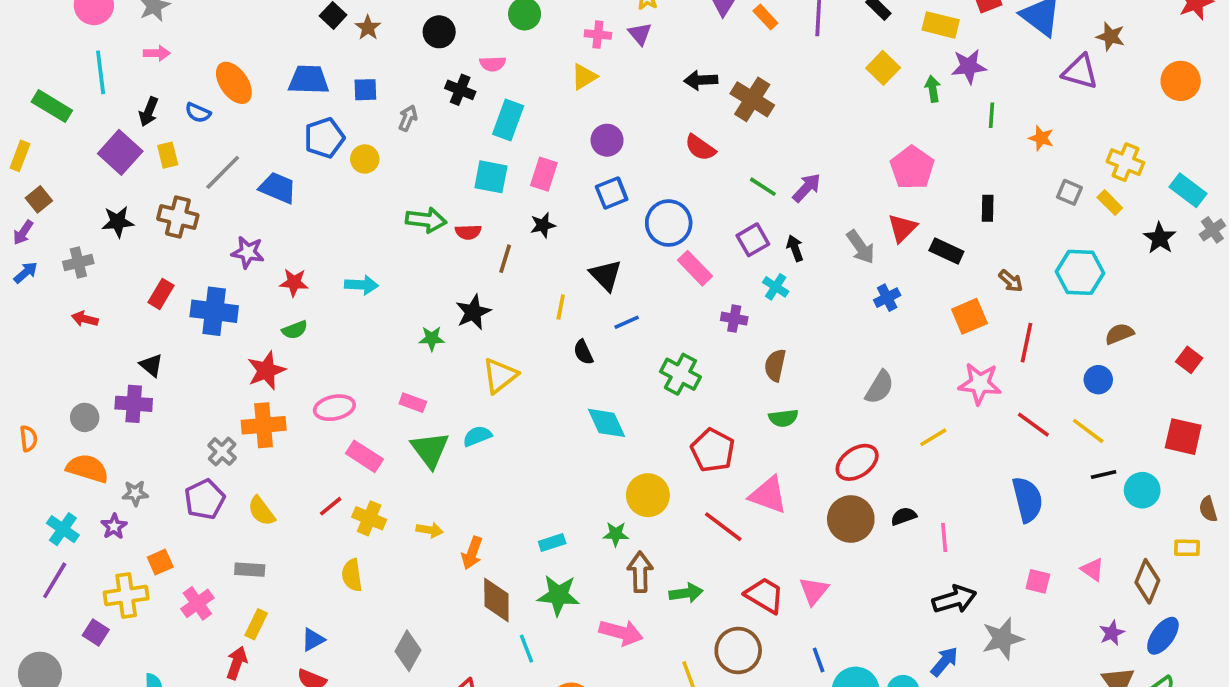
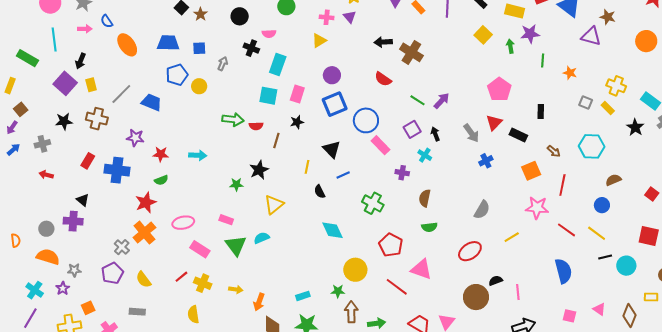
blue semicircle: (198, 113) -> (107, 21), moved, turned 32
blue square: (612, 193) -> (335, 104), size x1.4
orange cross: (264, 425) -> (144, 233), turned -35
brown circle: (851, 519) -> (476, 297), moved

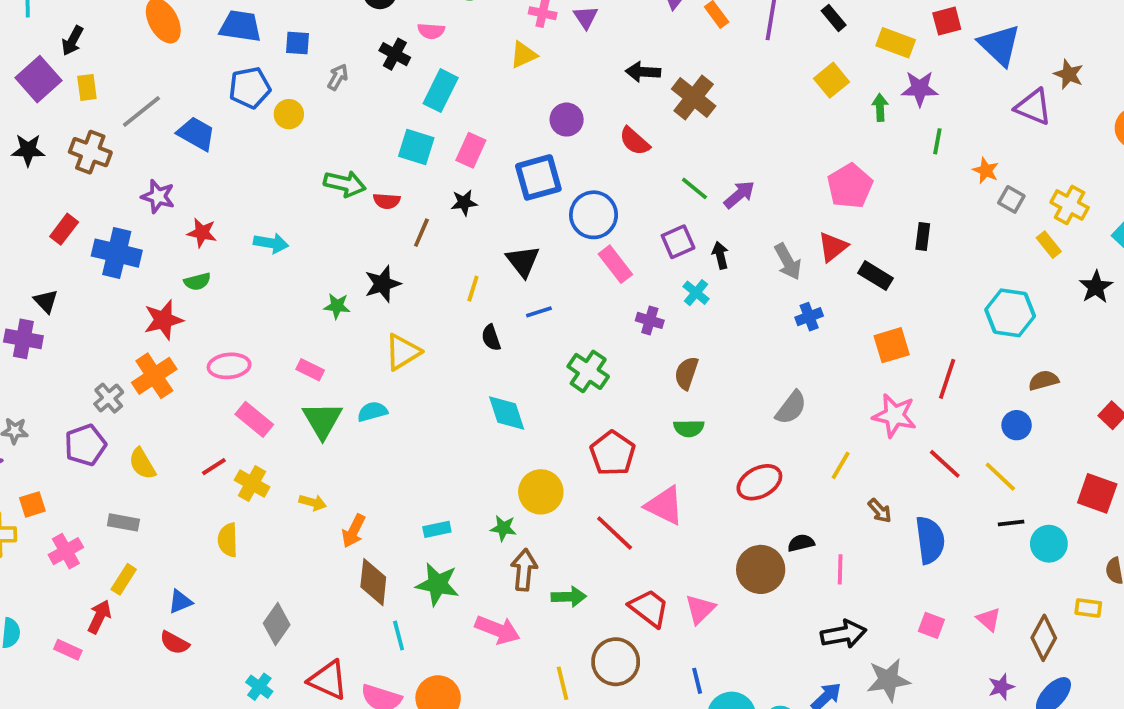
purple circle: (332, 75) -> (567, 120), moved
gray square: (586, 102) -> (1011, 199), moved
brown arrow: (554, 151) -> (880, 511), moved
yellow line: (512, 237) -> (841, 465), turned -35

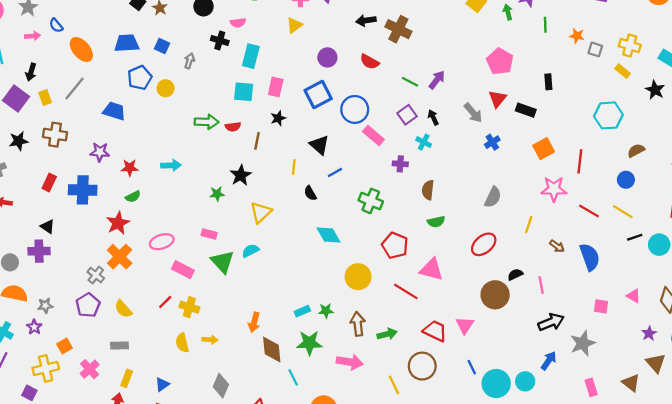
blue square: (297, 43) -> (162, 46), turned 32
gray line: (141, 112) -> (75, 89), moved
yellow arrow: (313, 502) -> (210, 340), moved
green star: (503, 528) -> (326, 311), moved

